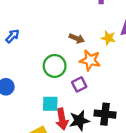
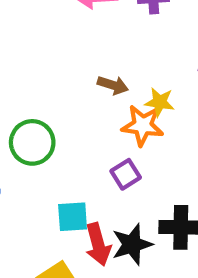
yellow star: (108, 38) -> (160, 102), moved
green circle: (55, 66) -> (32, 142), moved

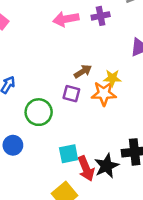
brown arrow: (113, 85) -> (83, 71), turned -42
purple square: (126, 174) -> (71, 94), moved, turned -36

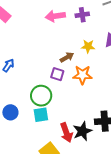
yellow star: (112, 78) -> (88, 46), moved
green circle: (39, 112) -> (41, 96), moved
cyan square: (69, 154) -> (41, 115), moved

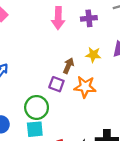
pink arrow: (55, 16) -> (58, 18), turned -84
brown arrow: (67, 57) -> (68, 66), turned -40

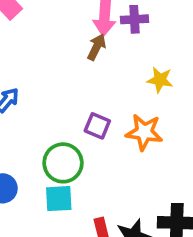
purple cross: (89, 18) -> (134, 19), moved
brown arrow: (68, 66) -> (97, 47), moved

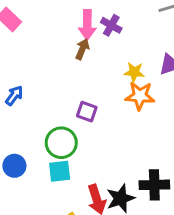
purple cross: (134, 19) -> (111, 25), turned 36
orange star: (144, 132) -> (140, 96), moved

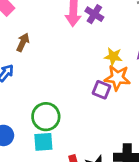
brown arrow: (82, 49) -> (23, 42), moved
purple square: (87, 112) -> (101, 90), moved

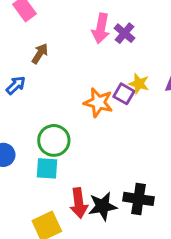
orange star: (117, 78) -> (98, 102), moved
purple square: (101, 90) -> (124, 94), moved

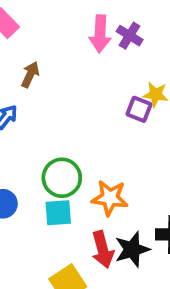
orange star: (98, 102) -> (110, 198), moved

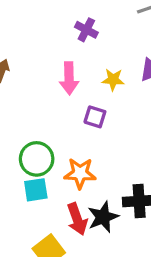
pink arrow: (100, 34) -> (69, 78), moved
purple square: (139, 109) -> (95, 117), moved

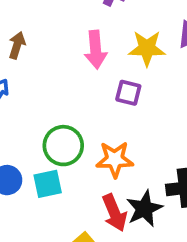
yellow star: (113, 80) -> (147, 48), size x1.4
cyan square: (36, 190) -> (48, 184), moved

